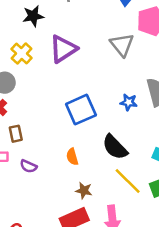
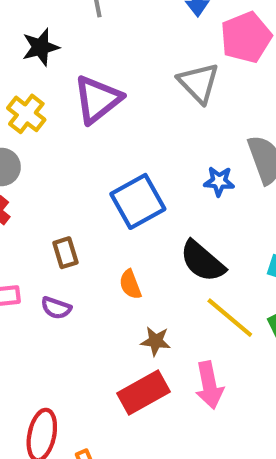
brown rectangle: (16, 134) -> (65, 253), moved

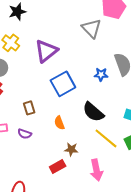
purple triangle: (98, 99) -> (46, 51), moved
red rectangle: (144, 392) -> (58, 167), moved, size x0.7

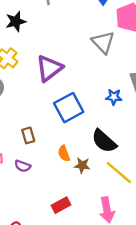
brown star: (71, 149) -> (82, 165), moved

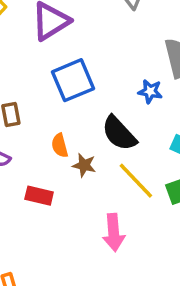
blue star: (114, 97) -> (150, 91), moved
red rectangle: (61, 205) -> (39, 196), moved, turned 36

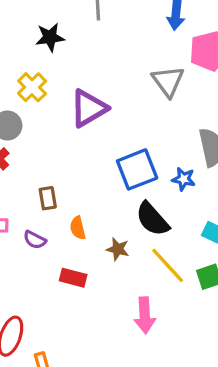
blue square: (73, 80) -> (137, 169), moved
orange semicircle: (60, 145) -> (78, 228), moved

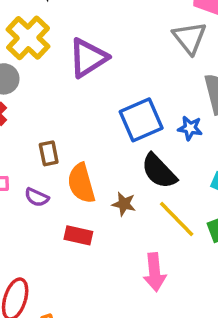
gray triangle: (168, 81) -> (190, 38), moved
yellow cross: (32, 87) -> (28, 38), size x1.4
orange semicircle: (78, 228) -> (81, 183), size x1.6

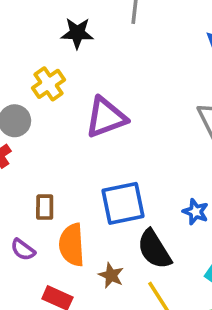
yellow cross: (28, 38) -> (48, 84), size x0.7
blue square: (141, 120) -> (123, 203), moved

